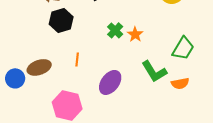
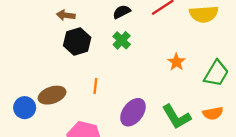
green cross: (115, 30) -> (122, 40), moved
orange star: (135, 34) -> (176, 62), moved
green L-shape: (154, 71) -> (176, 117), moved

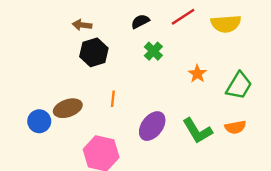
green cross: (122, 40) -> (153, 51), moved

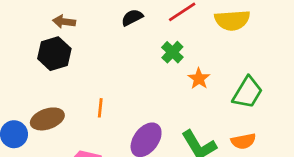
green cross: (153, 51) -> (172, 52), moved
black hexagon: (94, 52) -> (54, 54), moved

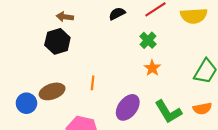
orange star: (199, 79) -> (152, 68), moved

